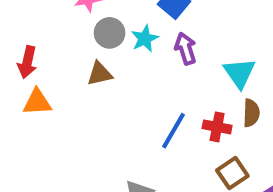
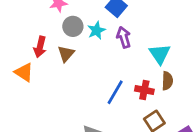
red arrow: (27, 62) -> (40, 47), moved
brown triangle: (100, 74) -> (66, 54), turned -36
orange triangle: (37, 102) -> (24, 72), turned 36

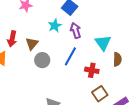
gray circle: (73, 26) -> (42, 60), moved
brown semicircle: (167, 81) -> (117, 59), moved
blue line: (115, 92) -> (70, 56), moved

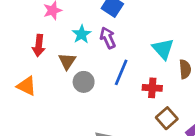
cyan star: (55, 26) -> (82, 34), moved
purple arrow: (76, 31) -> (108, 38), moved
red arrow: (12, 39) -> (39, 46), moved

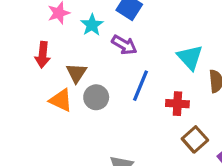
cyan star: (82, 34) -> (92, 25), moved
purple arrow: (108, 38) -> (124, 45), turned 145
orange triangle: (27, 86) -> (61, 100), moved

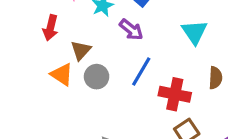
cyan triangle: (190, 57) -> (195, 32), moved
red cross: (177, 104) -> (175, 94), size x1.4

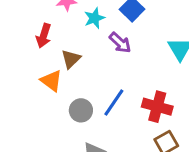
blue line: (141, 72) -> (114, 102), moved
gray circle: (97, 77) -> (81, 110), moved

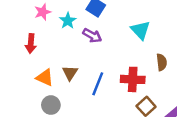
brown triangle: (71, 59) -> (70, 73), moved
gray circle: (81, 110) -> (51, 105), moved

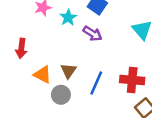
red arrow: (31, 43) -> (21, 48), moved
gray circle: (51, 105) -> (61, 95), moved

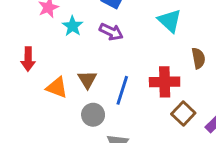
cyan star: (68, 17) -> (73, 26), moved
gray circle: (61, 95) -> (93, 115), moved

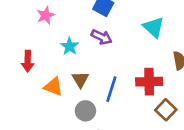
cyan star: (73, 26) -> (70, 46), moved

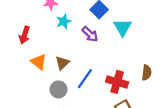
cyan triangle: (154, 27) -> (123, 28), moved
cyan star: (70, 46) -> (64, 21), moved

